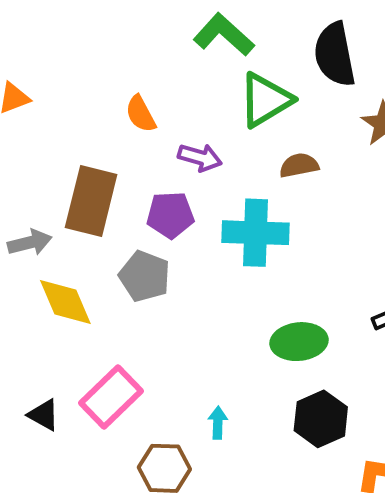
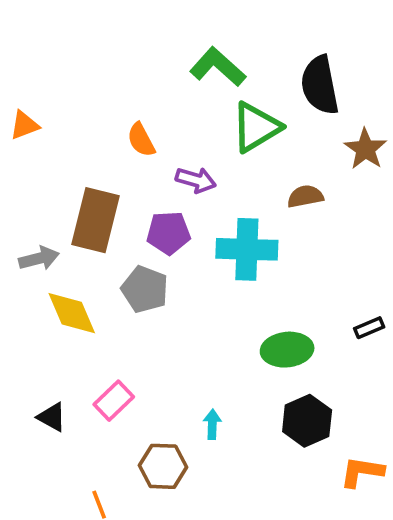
brown semicircle: (299, 165) -> (305, 196), moved
pink rectangle: (111, 397) -> (114, 401), size x0.7

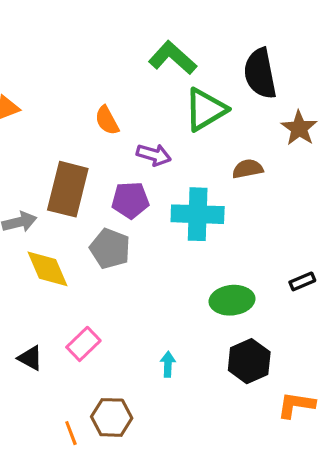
brown hexagon: (163, 466) -> (112, 417), moved

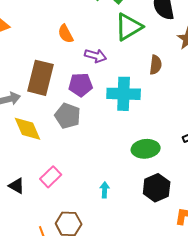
brown semicircle: (248, 169) -> (156, 65), turned 108

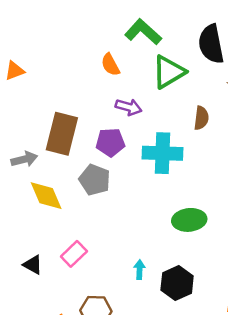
orange semicircle: (66, 34) -> (110, 65), moved
black hexagon: (157, 188) -> (177, 283), moved

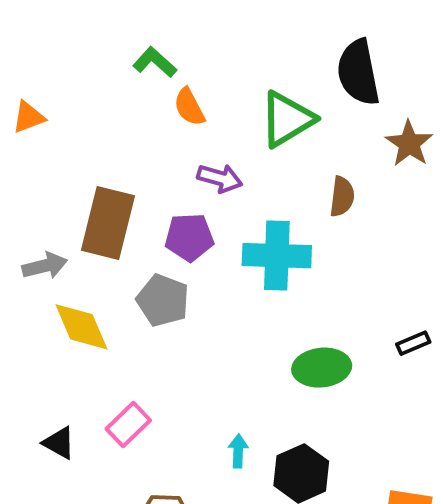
green L-shape: (143, 32) -> (155, 62), moved, size x0.7

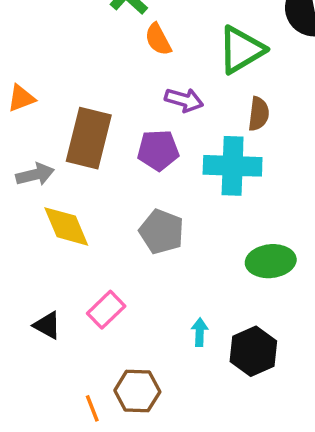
orange triangle: (28, 117) -> (21, 98), moved
brown semicircle: (342, 197) -> (259, 114), moved
gray pentagon: (163, 300) -> (162, 232), moved

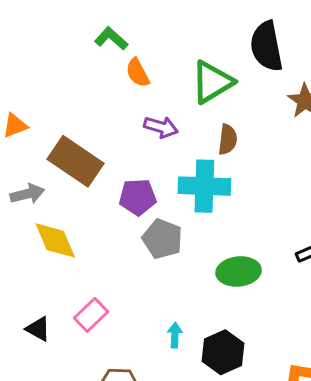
brown rectangle: (89, 138) -> (75, 161), turned -70
purple pentagon: (158, 150) -> (138, 197), moved
gray pentagon: (162, 232) -> (162, 239), moved

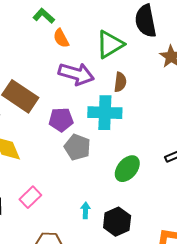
purple arrow: (161, 127) -> (76, 74), size x1.6
green ellipse: (239, 271) -> (127, 169), turned -44

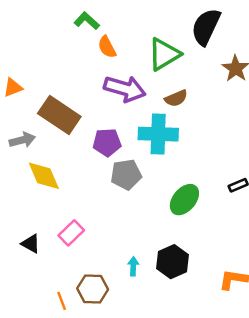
black semicircle: (146, 21) -> (206, 27), turned 36
brown semicircle: (120, 82) -> (176, 98), turned 60
gray pentagon: (77, 147) -> (126, 175), turned -30
cyan arrow: (85, 210) -> (133, 266), moved

